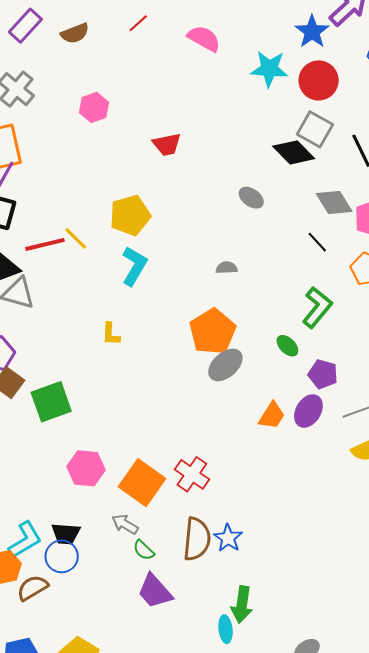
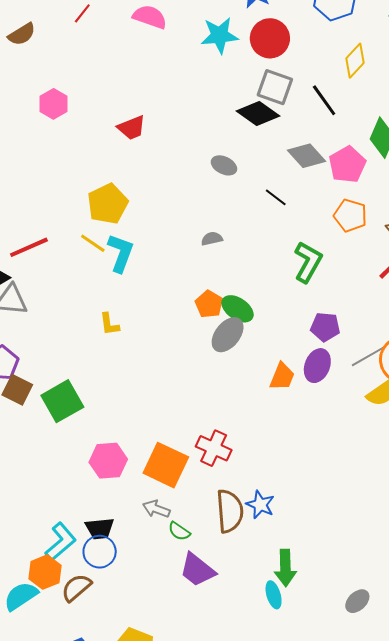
yellow line: (76, 238) -> (93, 243), moved
black line: (317, 242) -> (276, 197), moved
orange pentagon: (212, 332) -> (209, 304), size x0.6
green ellipse: (287, 346) -> (238, 309), moved, size x1.4

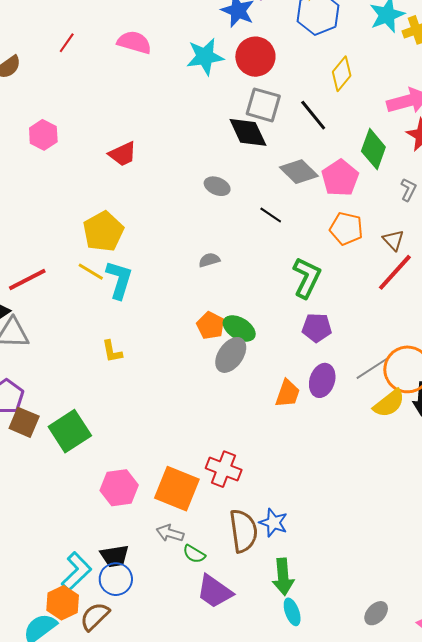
black diamond: (258, 114) -> (248, 132), turned 33
purple pentagon: (325, 327) -> (317, 328), moved
green arrow: (285, 568) -> (283, 577), moved

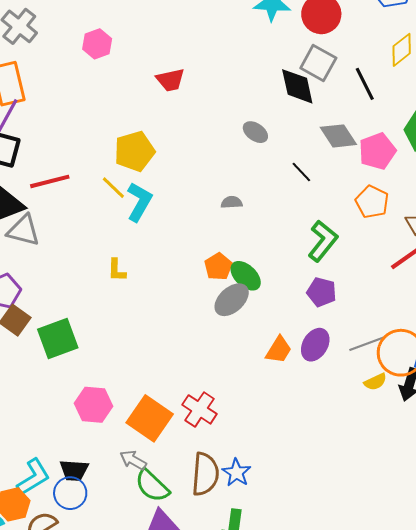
yellow semicircle: (389, 403) -> (375, 382), size x0.7
green semicircle: (194, 554) -> (152, 486), size x1.6

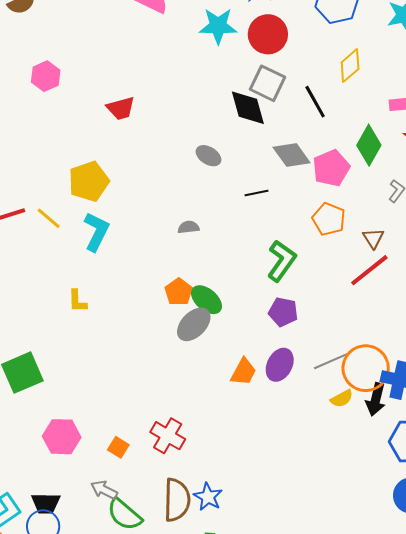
black line: (301, 172) -> (256, 193), turned -55
yellow line: (113, 188) -> (49, 218), moved
orange square: (150, 418) -> (118, 447), size x0.5

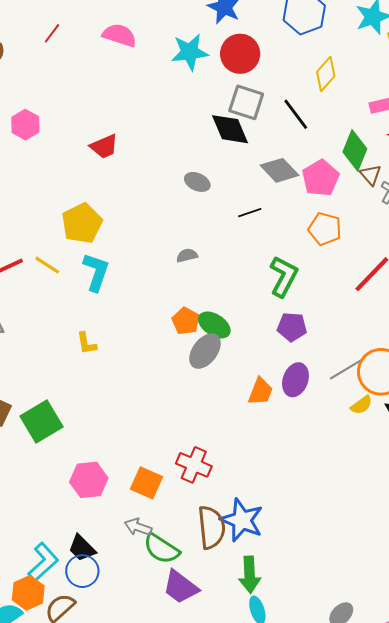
brown triangle: (373, 238) -> (370, 175), moved
orange square: (118, 447) -> (146, 483), size x1.5
blue star: (208, 497) -> (242, 520), size x1.5
black trapezoid: (46, 503) -> (82, 548), turned 52

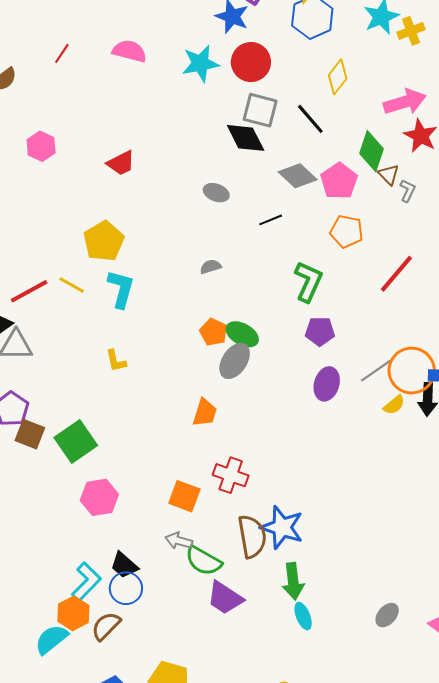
orange trapezoid: (261, 391) -> (205, 413), moved
pink hexagon: (89, 480) -> (99, 497), moved

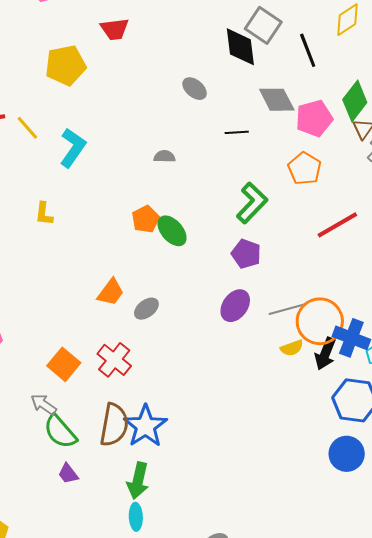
yellow pentagon: (104, 241) -> (66, 65), moved
gray ellipse: (235, 361) -> (146, 309), moved, size x0.7
purple trapezoid: (225, 598) -> (68, 474), size x0.6

